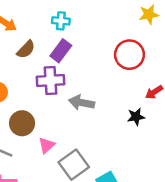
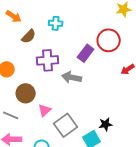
cyan cross: (61, 21) -> (56, 23), moved
purple rectangle: (61, 51) -> (86, 53), moved
black star: (136, 117) -> (106, 124), moved

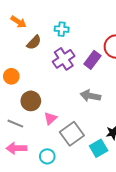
purple cross: (48, 60) -> (64, 59), moved, turned -30
gray arrow: (72, 77) -> (90, 96), moved

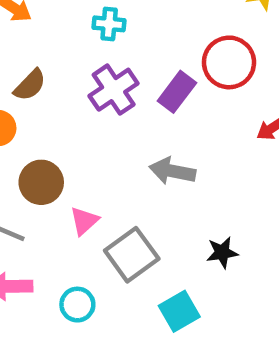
brown semicircle: (34, 42) -> (30, 85), moved
cyan square: (99, 148) -> (179, 311), moved

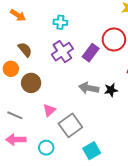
brown semicircle: (30, 85) -> (25, 50), turned -84
brown circle: (41, 182) -> (31, 83), moved
black star: (222, 252) -> (111, 90), moved

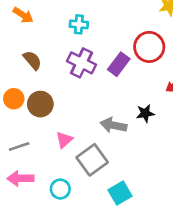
purple cross: (62, 52) -> (82, 63), turned -30
orange circle: (11, 69) -> (14, 99), moved
gray arrow: (89, 88) -> (113, 125), moved
gray line: (15, 115) -> (19, 147), turned -42

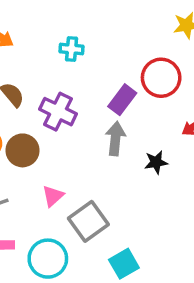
purple cross: (82, 63) -> (58, 112), moved
gray arrow: (113, 125) -> (115, 139), moved, turned 85
cyan circle: (60, 189) -> (48, 259), size x1.5

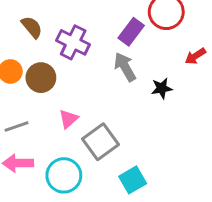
gray arrow: (115, 139) -> (125, 67), turned -36

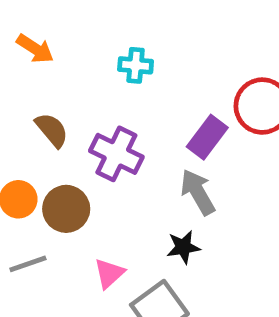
black star: (162, 88) -> (183, 247), moved
gray line: (16, 126) -> (28, 264), moved

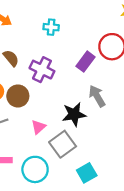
gray arrow: (198, 192) -> (97, 96), moved
black star: (183, 247) -> (74, 114), size x1.5

